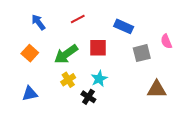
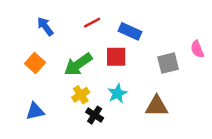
blue rectangle: (124, 26) -> (130, 31), moved
brown triangle: (157, 89) -> (157, 106), moved
black cross: (88, 97) -> (95, 115), moved

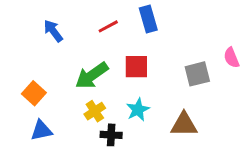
blue rectangle: (130, 31) -> (148, 19), moved, turned 50
orange square: (35, 63) -> (34, 93), moved
black cross: (95, 115) -> (111, 135), turned -30

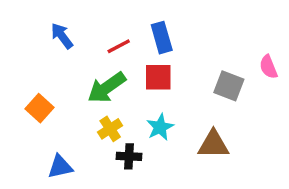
blue rectangle: (148, 19) -> (162, 38), moved
red line: (108, 26) -> (119, 46), moved
gray square: (197, 74) -> (229, 86), turned 35
blue triangle: (41, 130) -> (60, 167), moved

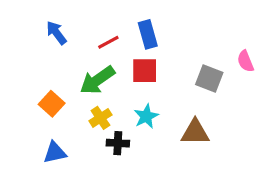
orange square: (39, 108) -> (52, 104), moved

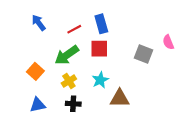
brown triangle: (195, 132) -> (120, 98), moved
black cross: (118, 143) -> (73, 104), moved

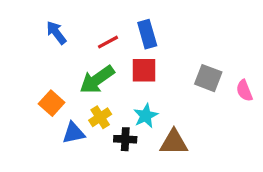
pink semicircle: (168, 42) -> (244, 91), moved
black cross: (73, 104) -> (125, 139), moved
blue triangle: (38, 105) -> (74, 133), moved

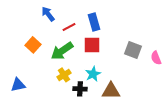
blue arrow: (56, 33) -> (48, 14), moved
orange square: (52, 103) -> (33, 45), moved
blue triangle: (74, 133) -> (18, 85), moved

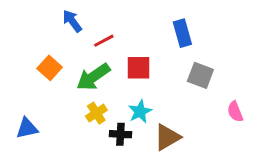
blue rectangle: (94, 22) -> (182, 33), moved
pink semicircle: (156, 58) -> (235, 112), moved
brown triangle: (111, 91) -> (167, 137), turned -30

